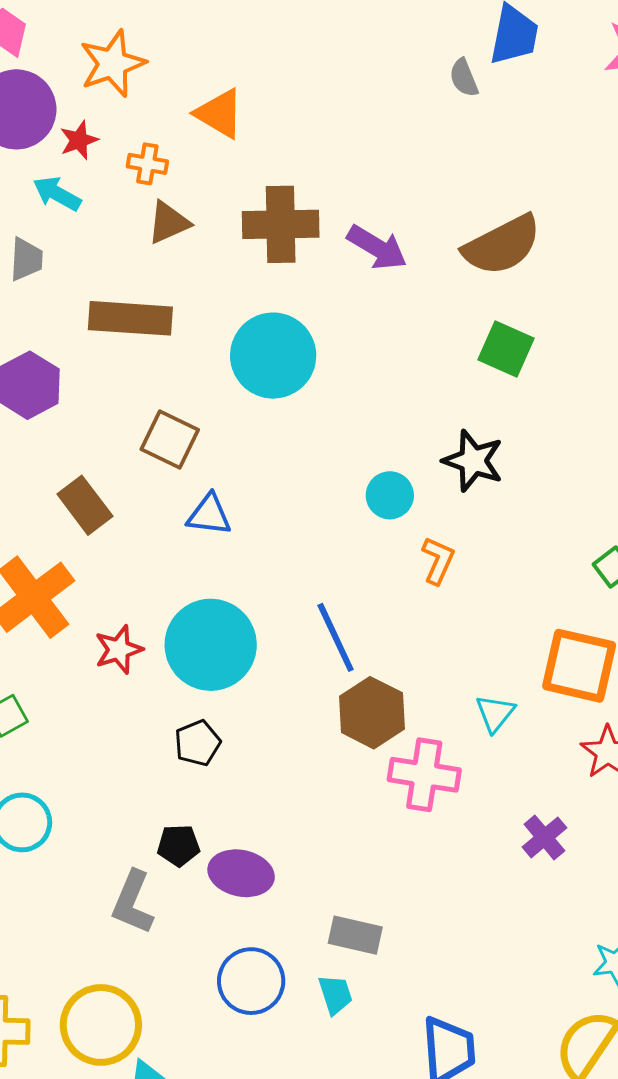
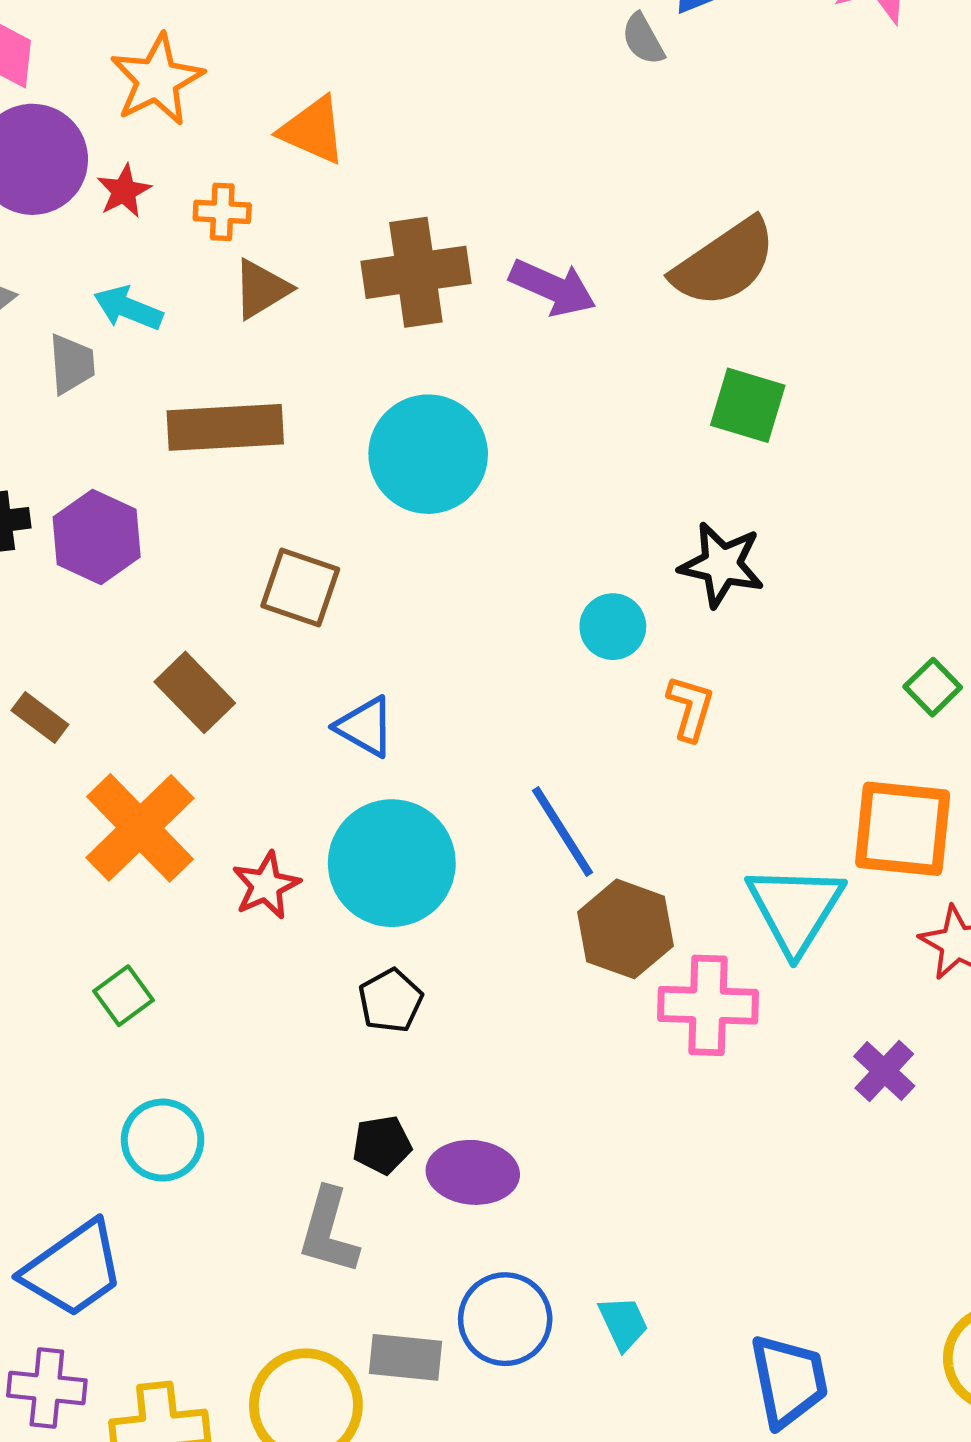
cyan arrow: (57, 194) -> (128, 308), moved
blue triangle: (209, 515) -> (365, 727), moved, turned 30
cyan triangle: (495, 713) -> (795, 909), size x1.8
gray rectangle: (355, 935) -> (406, 1357), moved

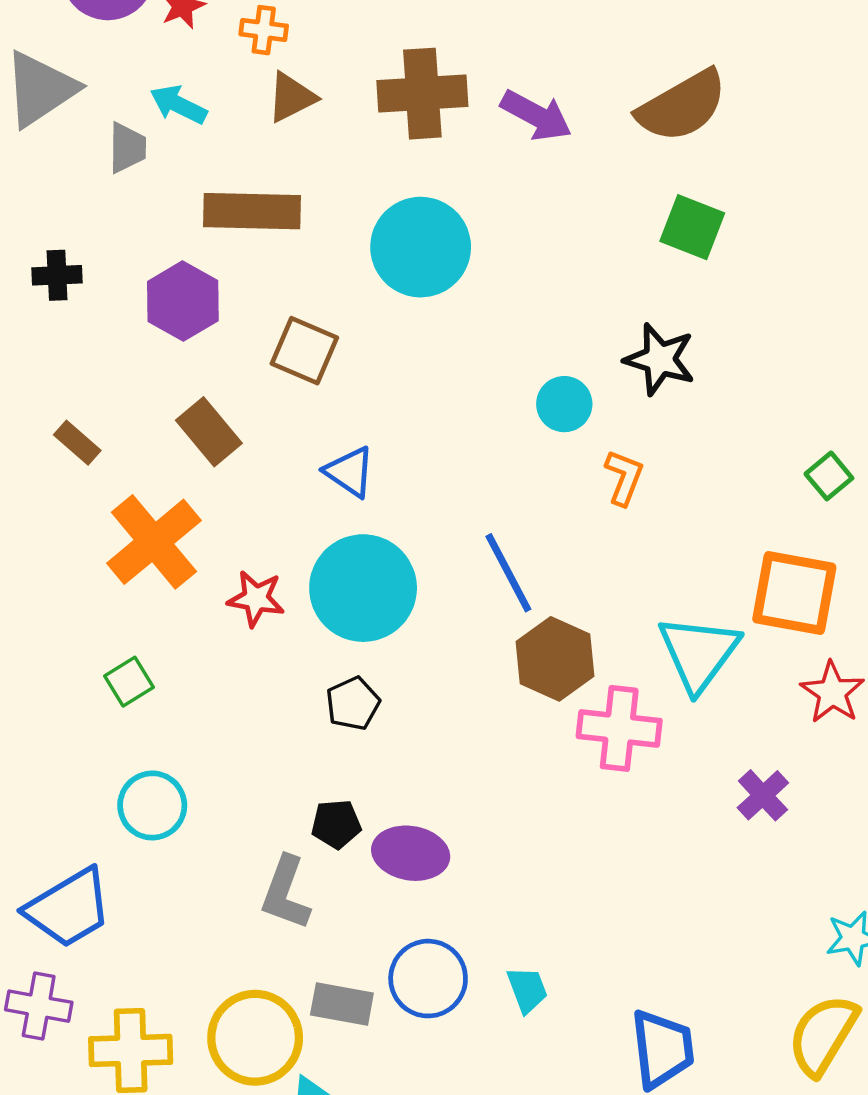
purple hexagon: (97, 537) -> (183, 301), moved
red star: (266, 885) -> (256, 599), turned 30

